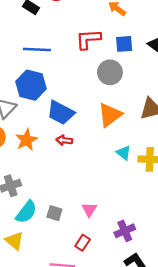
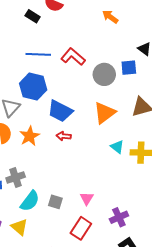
red L-shape: (88, 39) -> (73, 57), moved, turned 45
blue square: (124, 44) -> (129, 68), moved
red rectangle: (83, 243) -> (81, 228), size x1.5

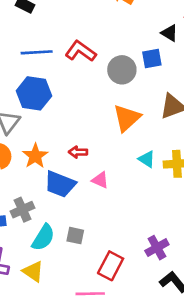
blue trapezoid: (60, 111) -> (60, 184), moved
pink triangle: (87, 198) -> (100, 180), moved, turned -32

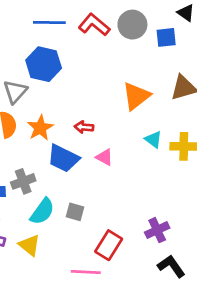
gray circle: (122, 70) -> (132, 25), moved

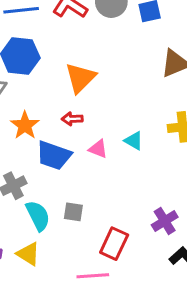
orange triangle: (136, 96) -> (80, 78), moved
cyan triangle: (153, 139) -> (134, 141), moved
cyan semicircle: (42, 211) -> (38, 216), turned -56

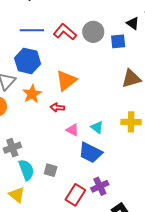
orange star: (25, 125) -> (32, 94), moved
blue trapezoid: (54, 155) -> (90, 153), moved
purple cross: (165, 221) -> (100, 186), moved

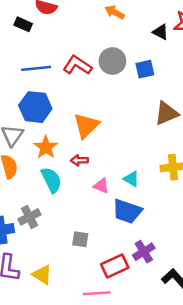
black triangle: (133, 23) -> (161, 32), moved
cyan semicircle: (26, 170) -> (51, 180), moved
red rectangle: (75, 195) -> (115, 266), turned 40

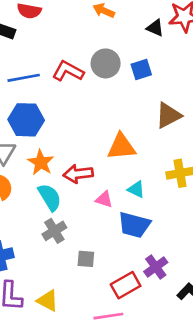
orange triangle: (86, 126) -> (121, 147), moved, turned 44
red arrow: (79, 160) -> (78, 174), size x1.5
gray cross: (29, 217) -> (54, 231), moved

